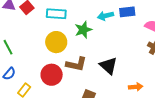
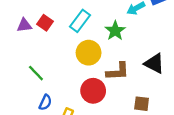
cyan rectangle: (56, 14) -> (80, 21), turned -42

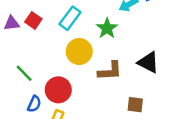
red circle: (93, 91) -> (58, 90), moved

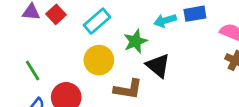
black triangle: (148, 62) -> (158, 66), moved

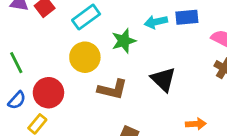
black triangle: (158, 66) -> (163, 79), moved

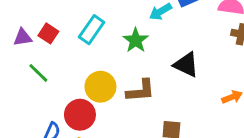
yellow circle: (85, 57) -> (100, 87), moved
green line: (16, 63) -> (38, 73), moved

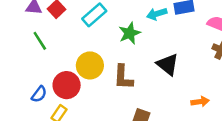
brown L-shape: (141, 91) -> (123, 77), turned 84

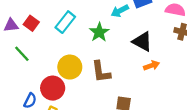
black triangle: (168, 64) -> (142, 41), moved
orange arrow: (200, 102) -> (151, 66), moved

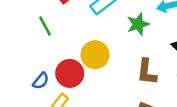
brown L-shape: (101, 72) -> (147, 72), moved

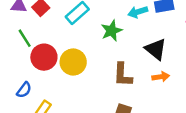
red circle: (70, 73) -> (44, 57), moved

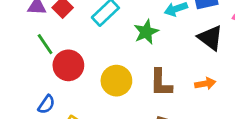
black triangle: (156, 49) -> (210, 38), moved
yellow circle: (73, 62) -> (116, 81), moved

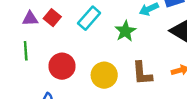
green line: (45, 44) -> (26, 51), moved, turned 36

